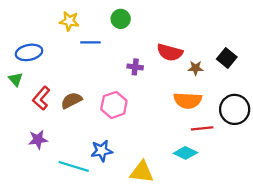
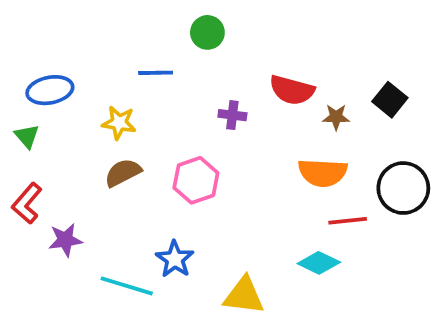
yellow star: (69, 21) -> (119, 123), moved
red L-shape: (41, 98) -> (27, 203), moved
blue star: (102, 151) -> (175, 259), turned -30

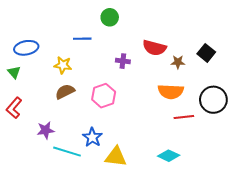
purple star: (65, 240) -> (46, 130), moved
cyan diamond: (319, 263) -> (169, 156), moved
yellow triangle: (244, 296) -> (116, 157), moved

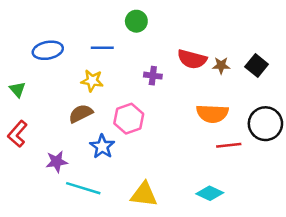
blue ellipse: (26, 48) -> (48, 50), moved
brown star: (178, 62) -> (221, 65), moved
yellow star: (63, 65) -> (92, 81), moved
blue star: (92, 137) -> (102, 146), moved

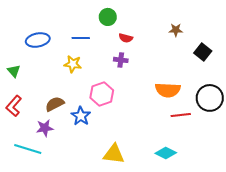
red semicircle: (192, 59) -> (126, 38), moved, size x0.6
brown star: (221, 65) -> (176, 30), moved
brown semicircle: (81, 114) -> (55, 104), moved
cyan line: (83, 188) -> (28, 149), moved

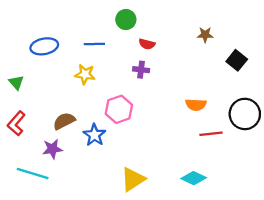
orange semicircle: (168, 90) -> (196, 105), size x0.7
yellow triangle: (114, 154) -> (133, 179), turned -40

